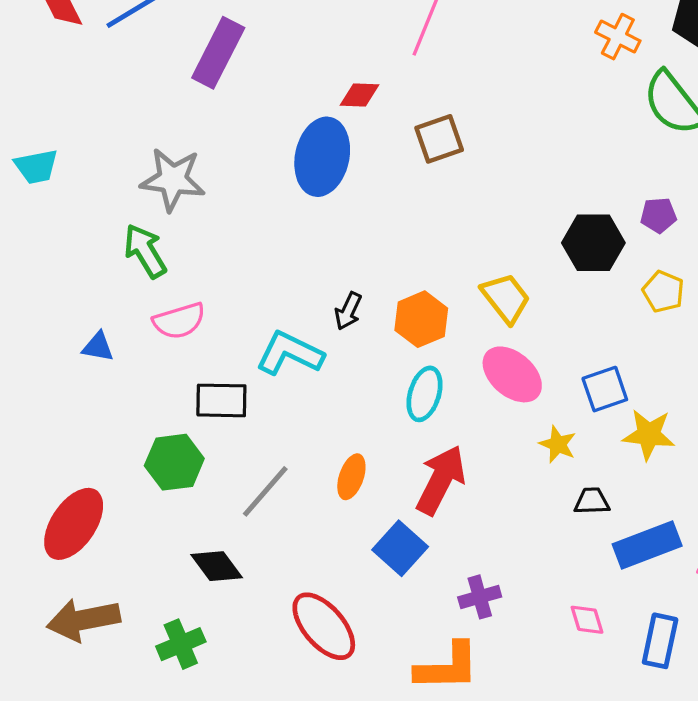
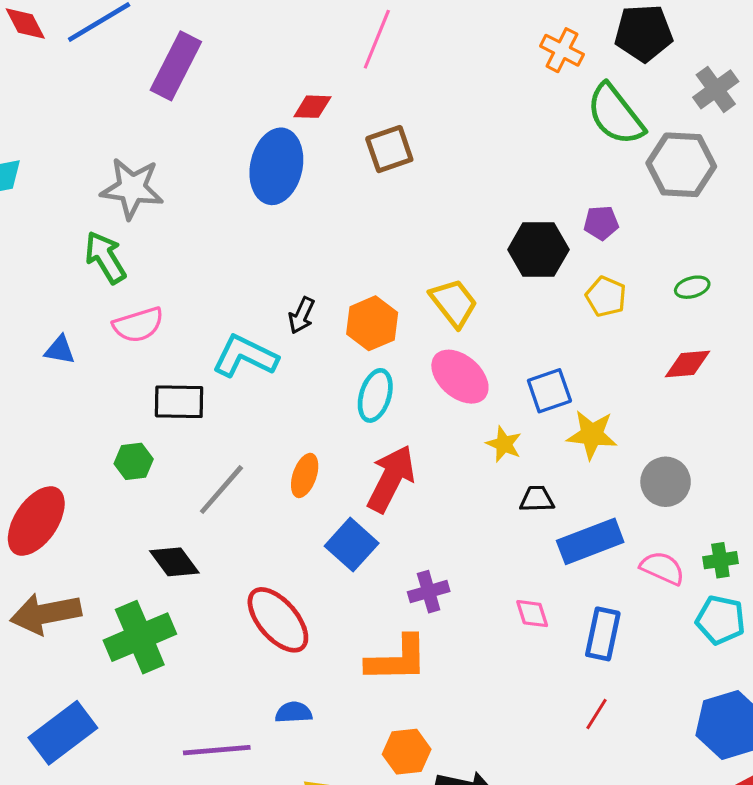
green hexagon: (174, 462) -> (134, 461), size x0.7
green cross: (181, 644) -> (140, 637), size x1.5

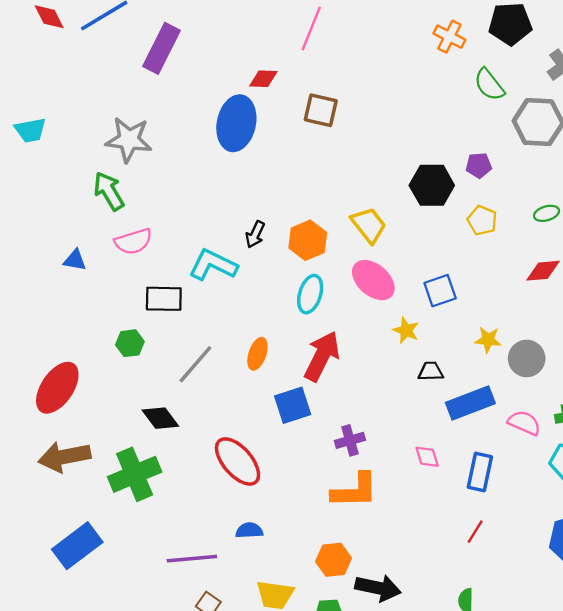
green semicircle: (615, 115) -> (489, 85), size x0.7
brown square: (389, 149) -> (321, 110), turned 32
yellow star: (592, 435) -> (488, 340), moved, size x0.7
blue square: (352, 545) -> (293, 405), turned 30
orange L-shape: (397, 659) -> (355, 491), moved

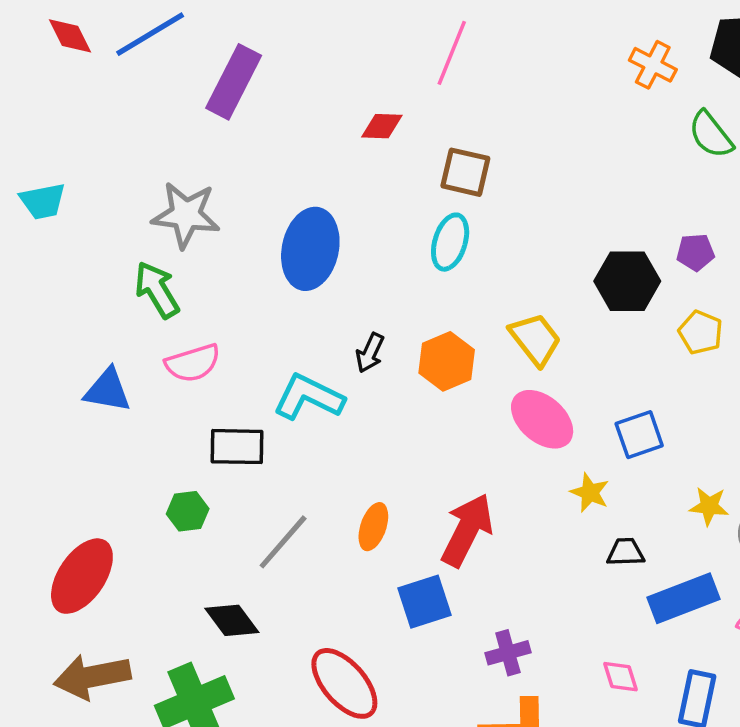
blue ellipse: (236, 123) -> (310, 249), moved
blue triangle: (75, 260) -> (108, 390), size x1.4
cyan ellipse: (310, 294) -> (450, 242), moved

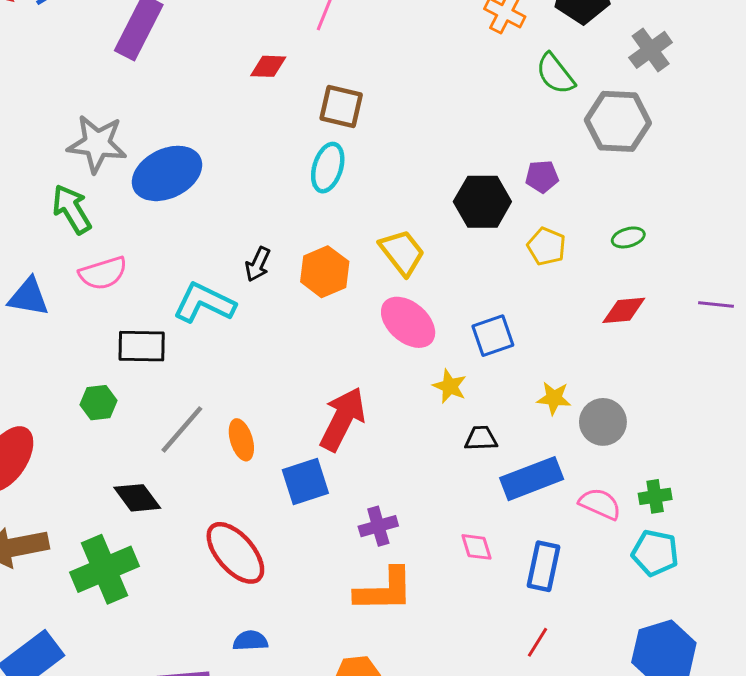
blue ellipse: (310, 249) -> (167, 173), moved, turned 52
orange ellipse: (373, 527) -> (241, 440), moved, turned -36

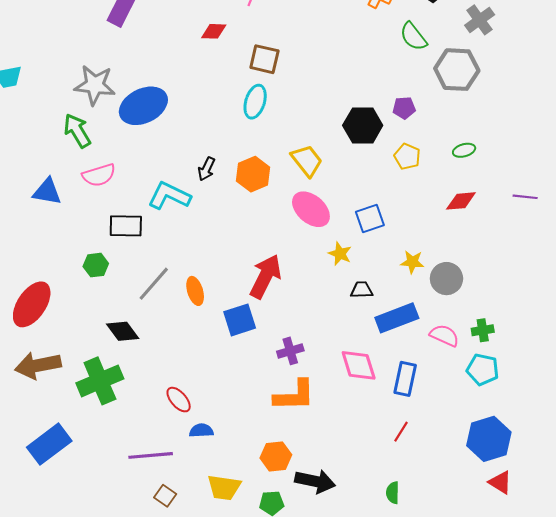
pink diamond: (476, 547) -> (359, 365), size x1.6
red ellipse: (235, 553) -> (179, 400), moved, size x0.6

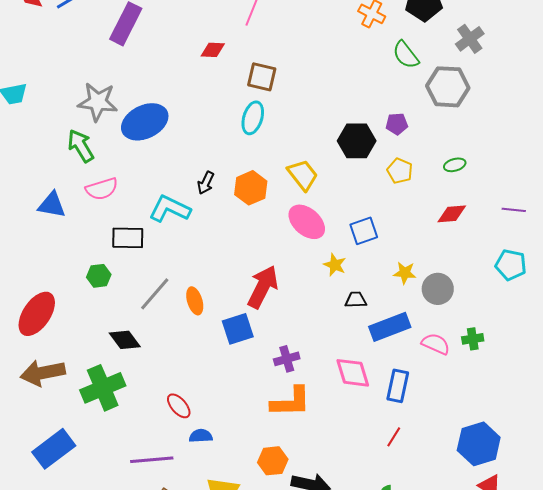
cyan pentagon: (483, 370) -> (511, 265), moved

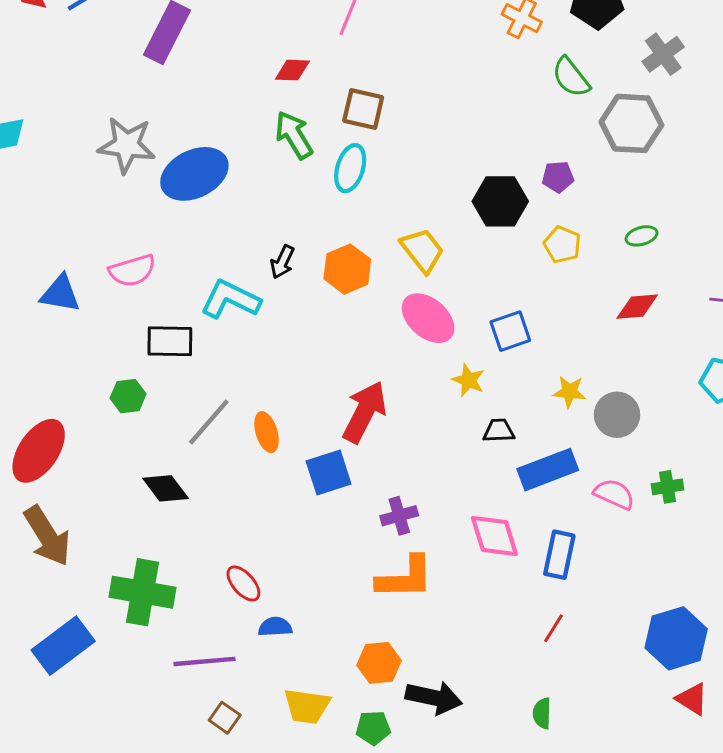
green arrow: (81, 146) -> (294, 135), moved
brown arrow: (43, 373) -> (47, 536), turned -111
green cross: (103, 388) -> (142, 592), moved, turned 33

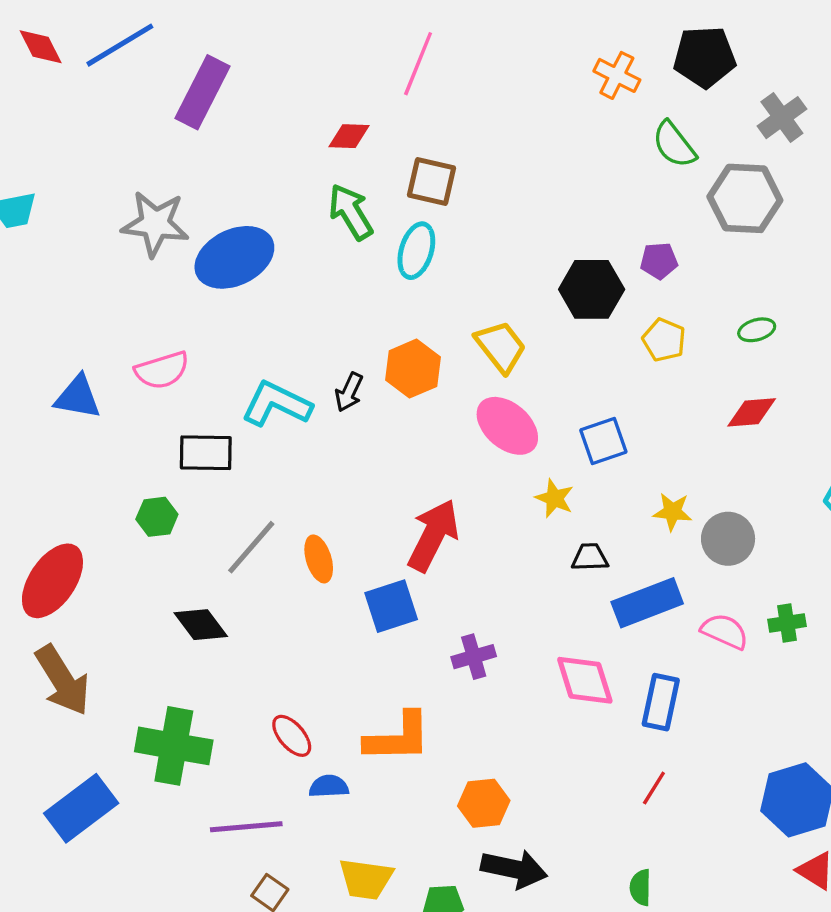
black arrow: (282, 262) -> (349, 392), moved
orange L-shape: (405, 578) -> (398, 738), moved
orange hexagon: (379, 663) -> (484, 803), moved

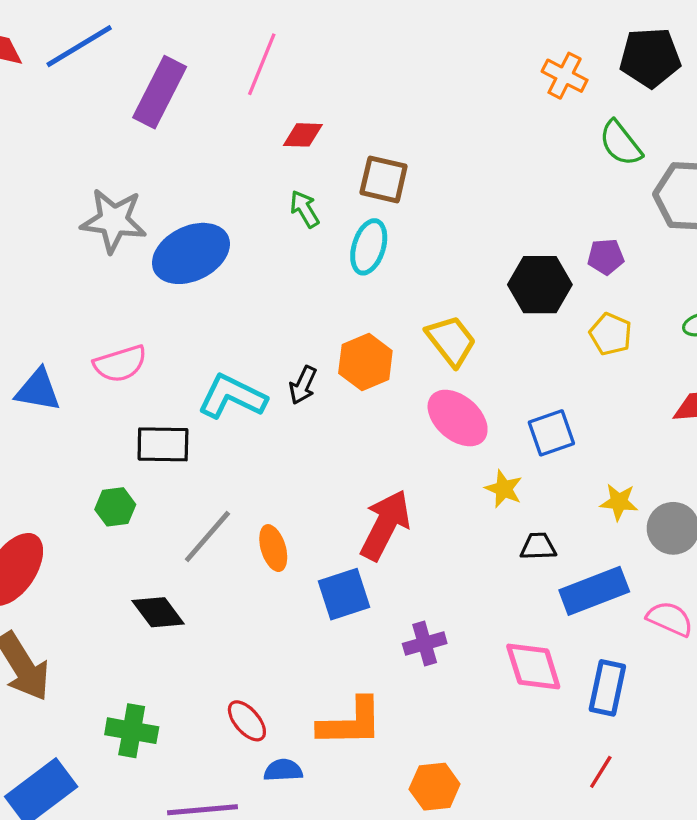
pink line: (418, 64) -> (262, 64), moved
green arrow: (351, 212) -> (305, 209), size x0.7
green cross: (174, 746) -> (132, 731), size x0.7

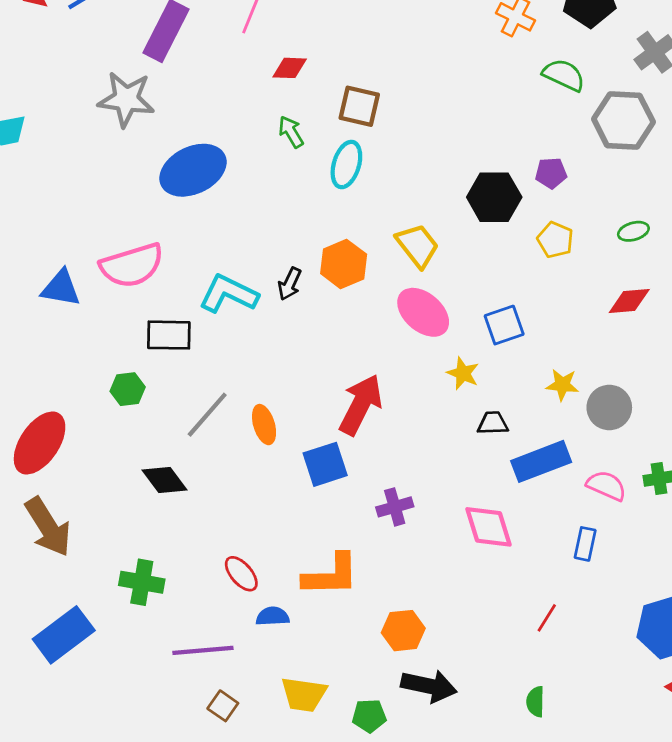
green semicircle: (621, 143) -> (564, 75), turned 153
gray star: (114, 221) -> (126, 99), moved
pink semicircle: (120, 364) -> (132, 265), size x1.4
blue rectangle: (607, 688) -> (585, 544), moved, size x0.7

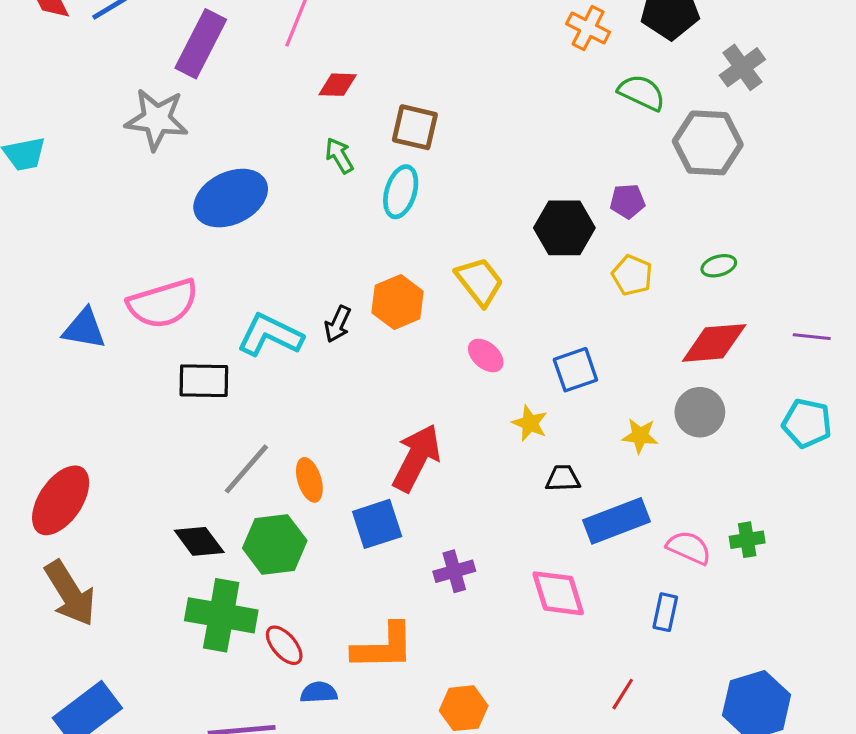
red diamond: (629, 301) -> (714, 343), size x1.4
pink ellipse: (423, 312) -> (486, 356), size x0.6
green hexagon: (128, 389) -> (275, 544), moved, size x1.6
gray circle: (609, 407) -> (700, 412), moved
green cross: (142, 582) -> (221, 615), moved, size x1.4

